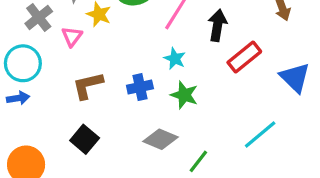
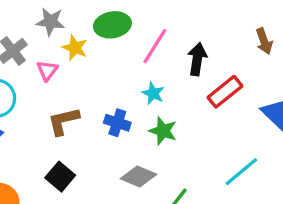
blue cross: (140, 87) -> (117, 123), turned 30

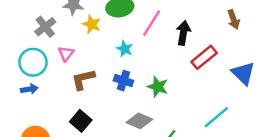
pink triangle: (47, 71) -> (66, 54), moved
cyan star: (153, 93) -> (125, 49), moved

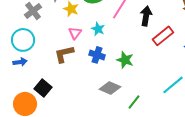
pink triangle: (66, 54) -> (75, 33), moved
black square: (81, 121) -> (43, 88), moved

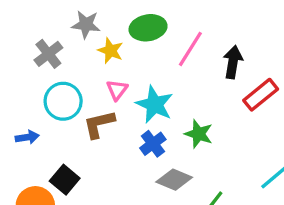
cyan star: (98, 29) -> (155, 105), moved, size x1.6
cyan circle: (23, 40) -> (63, 101), moved
blue cross: (97, 55) -> (153, 144), moved, turned 35

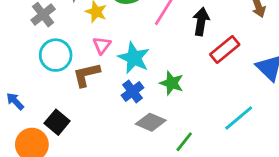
blue arrow: (27, 137) -> (15, 101), moved, turned -126

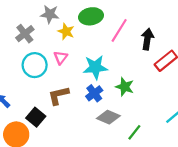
pink triangle: (102, 45) -> (61, 58), moved
cyan star: (134, 58) -> (95, 67), turned -30
brown L-shape: (86, 75) -> (58, 95), moved

